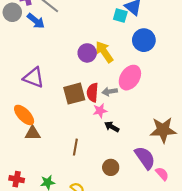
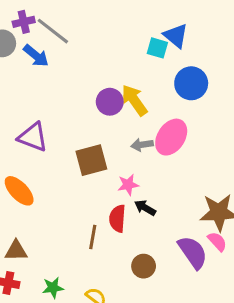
gray arrow: (110, 91) -> (142, 145), moved
red semicircle: (93, 93) -> (117, 218), moved
brown triangle: (33, 133) -> (16, 251), moved
pink semicircle: (162, 174) -> (217, 242), moved

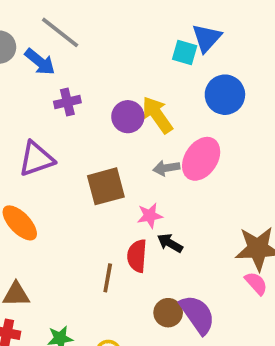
purple cross: (24, 22) -> (67, 102), moved
blue triangle: (176, 36) -> (207, 38), turned 32
purple triangle: (33, 137) -> (36, 159), turned -40
purple semicircle: (193, 252) -> (197, 314), moved

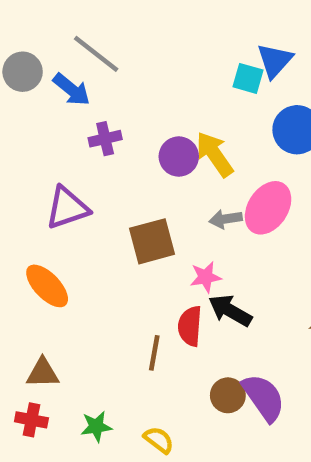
black arrow: (170, 243) -> (230, 310), size x1.4

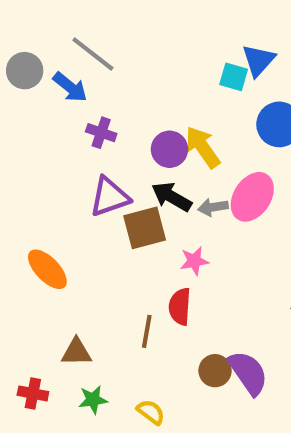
purple cross: (105, 139) -> (101, 133), turned 32
purple triangle: (67, 208) -> (109, 197), moved
black arrow: (230, 310) -> (172, 197), moved
brown triangle: (43, 373) -> (76, 352), moved

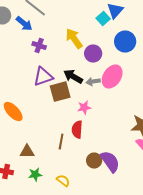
cyan square: (234, 77) -> (103, 18), turned 32
yellow arrow: (203, 147) -> (74, 38), moved
purple circle: (169, 149) -> (93, 54), moved

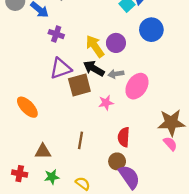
yellow arrow: (74, 38) -> (95, 46), moved
pink ellipse: (112, 76) -> (137, 86), moved
red semicircle: (77, 130) -> (124, 137), moved
purple semicircle: (110, 162) -> (129, 177), moved

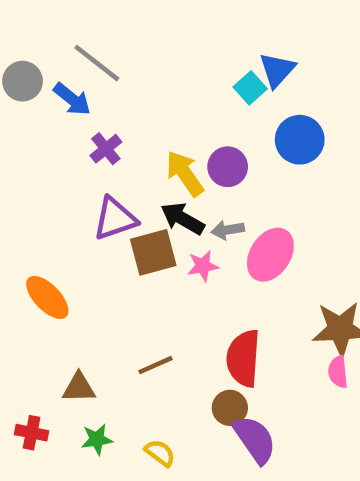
purple cross: (56, 34) -> (106, 149), turned 32
pink star: (106, 103) -> (203, 266), moved
red semicircle: (124, 137) -> (243, 358), size x1.4
brown line: (81, 140) -> (155, 365), turned 56
pink semicircle: (170, 144) -> (338, 372), turned -144

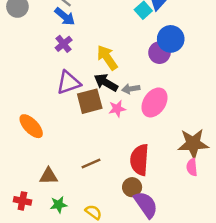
blue arrow: (72, 99) -> (65, 16), moved
purple circle: (228, 167) -> (159, 53), moved

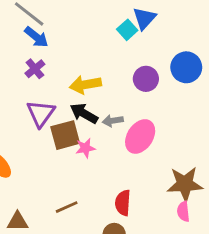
blue circle: (171, 39) -> (186, 67), moved
yellow arrow: (107, 58) -> (85, 85), turned -65
purple triangle: (69, 83) -> (41, 113), turned -35
pink star: (117, 109) -> (85, 148), moved
red semicircle: (140, 160) -> (123, 203), size x0.7

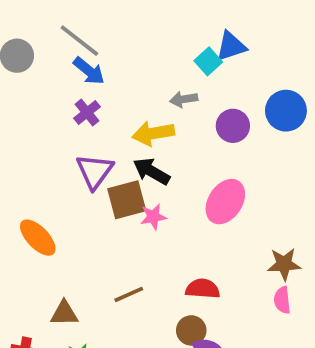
blue triangle: (144, 18) -> (231, 46), turned 30
gray arrow: (113, 121) -> (184, 99), moved
brown star: (185, 184) -> (284, 264), size x0.7
red semicircle: (123, 203) -> (203, 289), turned 90

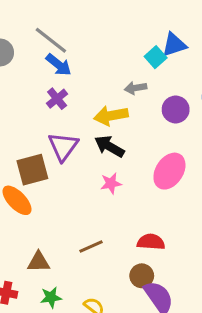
brown square: (127, 200) -> (32, 170), moved

